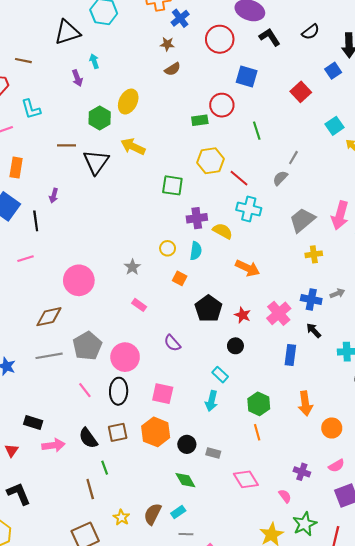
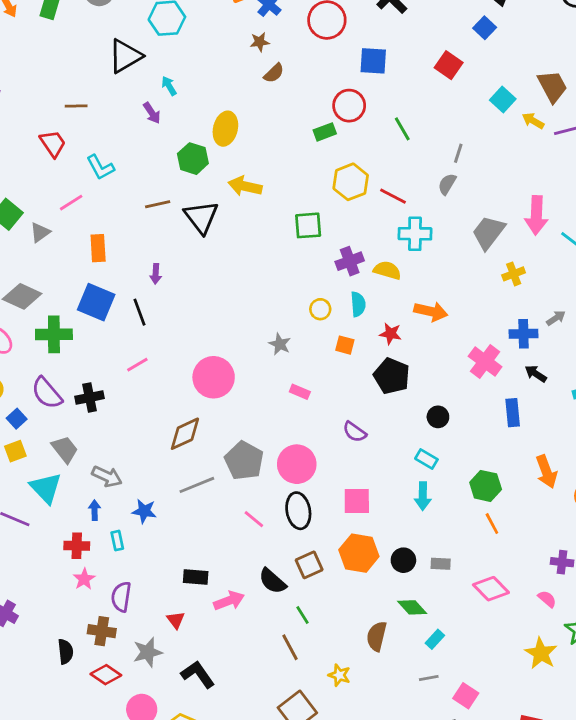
red star: (243, 315) -> (390, 334), moved
cyan rectangle: (178, 512) -> (435, 639), moved
brown semicircle: (153, 514) -> (377, 636), moved

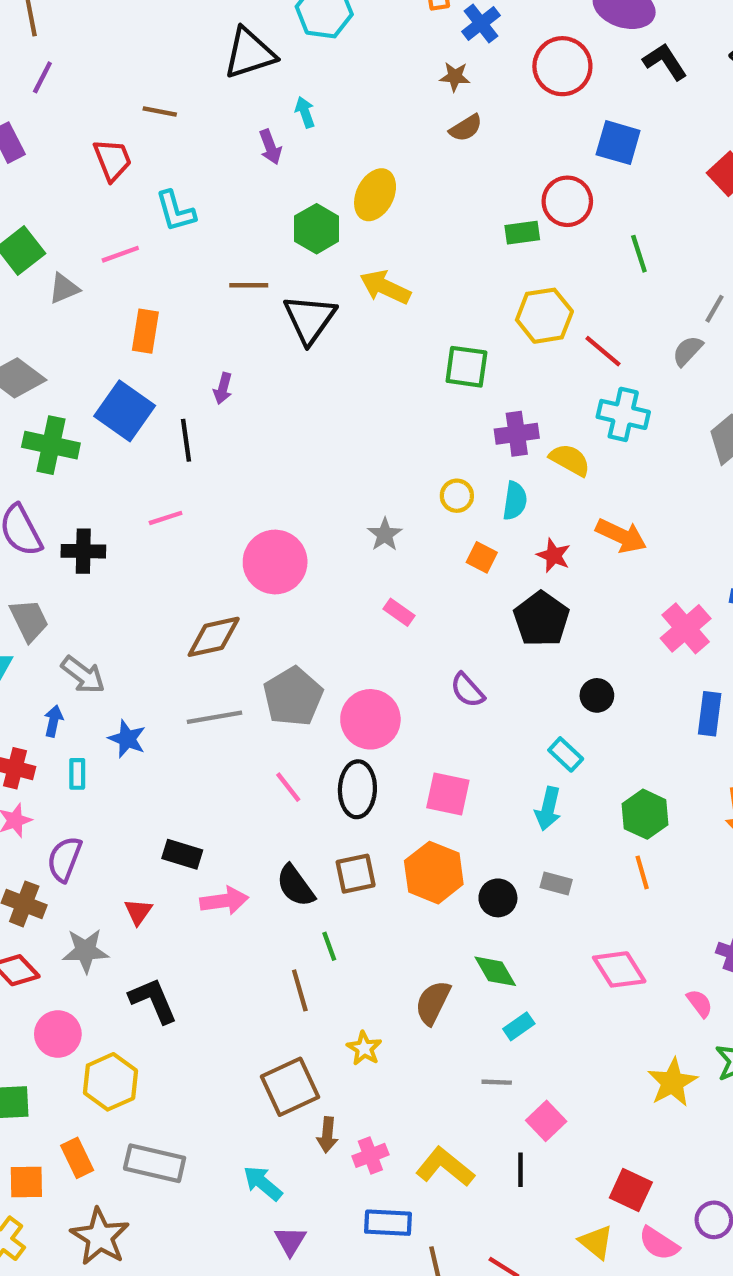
gray rectangle: (441, 564) -> (556, 883), moved

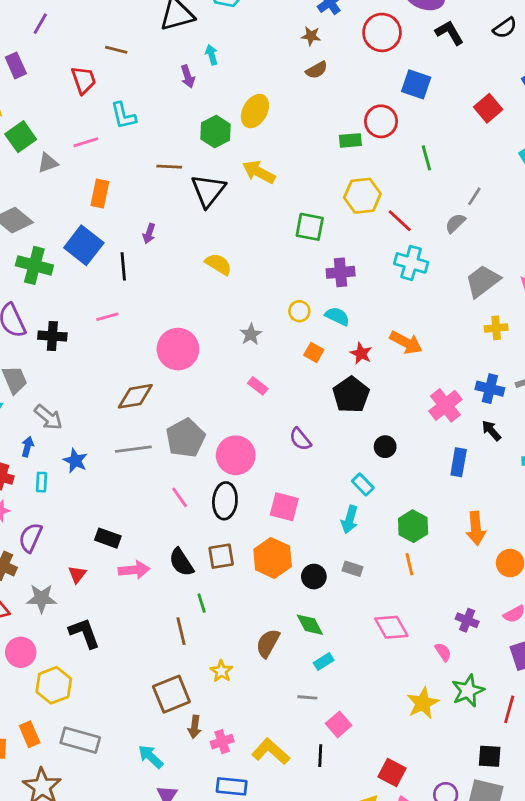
yellow semicircle: (570, 460) -> (218, 264), moved
cyan semicircle: (515, 501) -> (337, 316), turned -75

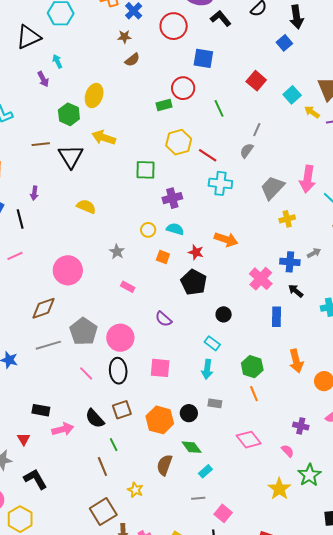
red square: (488, 108) -> (256, 81), moved
orange hexagon: (273, 558) -> (160, 420), moved

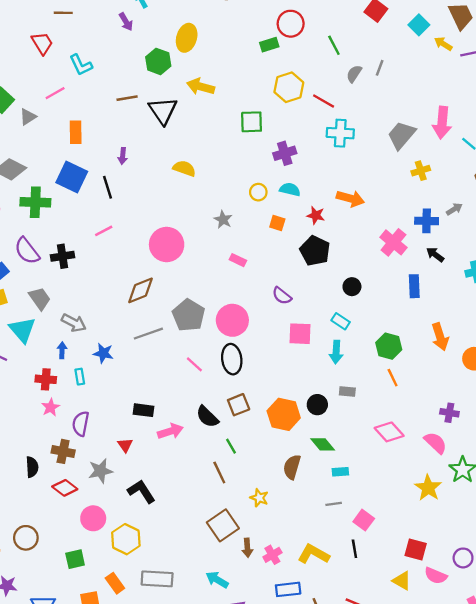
gray semicircle: (247, 151) -> (354, 74), moved
pink square: (160, 368) -> (300, 334), moved
pink semicircle: (288, 451) -> (435, 443), size x1.5
cyan rectangle: (205, 471) -> (340, 472), turned 40

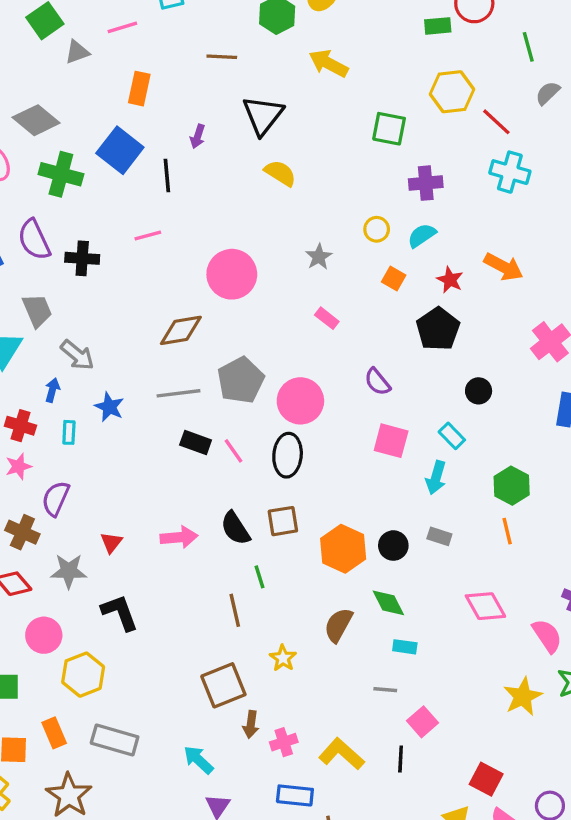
black triangle: (163, 111) -> (263, 115), moved
cyan semicircle: (290, 190) -> (422, 235), turned -60
black rectangle: (144, 410) -> (196, 443), moved

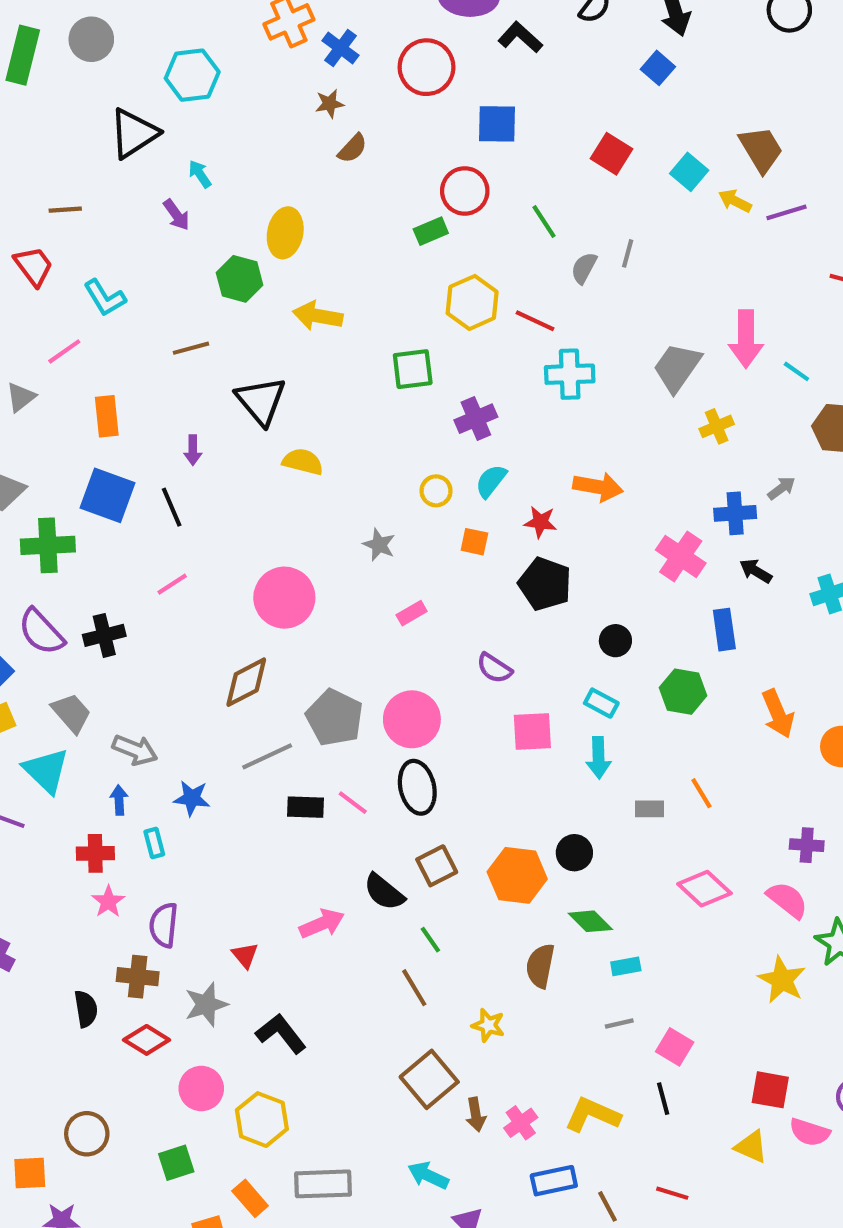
pink rectangle: (327, 318) -> (412, 613), turned -50
green hexagon: (512, 486) -> (683, 692), moved
gray rectangle: (439, 536) -> (650, 809), moved

